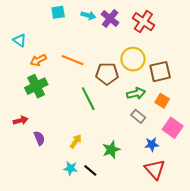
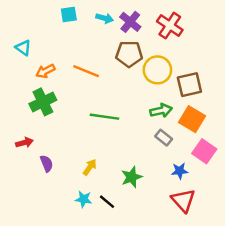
brown pentagon: (107, 74) -> (129, 54), moved
green line: (88, 99) -> (104, 117), turned -55
orange square: (162, 101) -> (192, 119), size x1.5

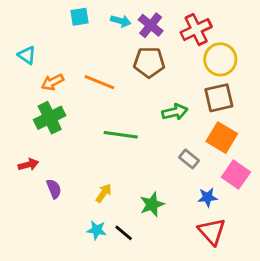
red cross: (170, 26) -> (196, 30), turned 30
yellow circle: (157, 70) -> (220, 59), moved
green arrow: (161, 111) -> (175, 112), moved

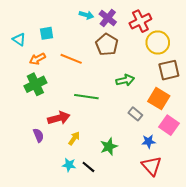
cyan square: (80, 17) -> (47, 33), moved
brown pentagon: (149, 62) -> (107, 45), turned 30
brown square: (219, 98) -> (169, 70), moved
red arrow: (28, 165) -> (59, 118), moved, size x1.5

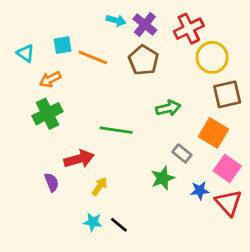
orange line: (71, 59) -> (93, 57), moved
green star: (109, 147) -> (163, 178), moved
red triangle: (152, 166) -> (229, 203), moved

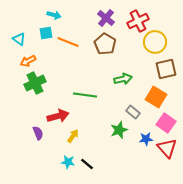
cyan arrow: (116, 20) -> (54, 15), moved
orange arrow: (50, 79) -> (28, 61), moved

